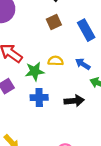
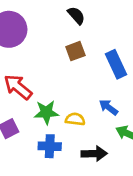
yellow semicircle: (56, 61) -> (75, 119), moved

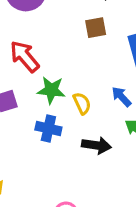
yellow semicircle: (75, 119) -> (82, 103), turned 48

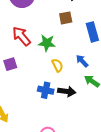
green star: (51, 90) -> (47, 43), moved
blue cross: (48, 128) -> (46, 90), moved

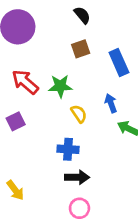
blue arrow: (82, 61) -> (111, 103), turned 32
black arrow: (67, 91) -> (77, 177), moved

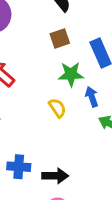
green star: (60, 86) -> (71, 74), moved
blue cross: (68, 149) -> (19, 167), moved

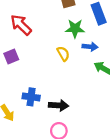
blue arrow: (92, 97) -> (90, 47), turned 112

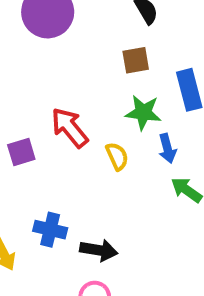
red arrow: (21, 25) -> (70, 128), moved
blue arrow: (90, 47) -> (167, 148), turned 64

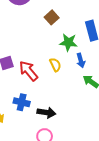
brown square: (136, 60) -> (52, 17), moved, turned -32
red arrow: (70, 128) -> (29, 71), moved

